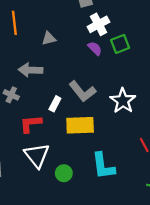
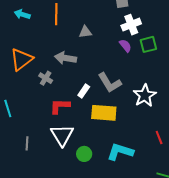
cyan L-shape: (103, 166) -> (120, 152), turned 108

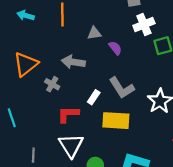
purple semicircle: (125, 46) -> (115, 48), moved

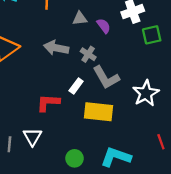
purple semicircle: (115, 48) -> (104, 26), moved
gray cross: (52, 84) -> (88, 54), moved
white triangle: (71, 145) -> (33, 137), moved, size x0.7

